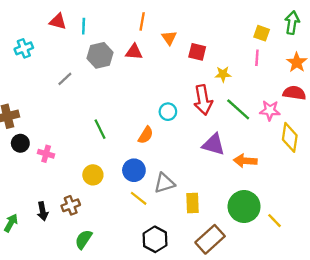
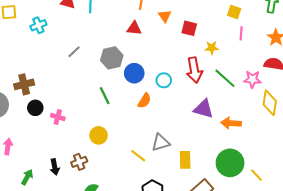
yellow square: (262, 33) -> (234, 12), moved
gray hexagon: (100, 55) -> (112, 58), moved
blue circle: (134, 170) -> (134, 73), moved

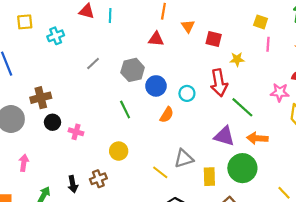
green line: (225, 78) -> (242, 107), moved
purple triangle: (204, 109) -> (224, 136), moved
green circle: (230, 163) -> (242, 168), moved

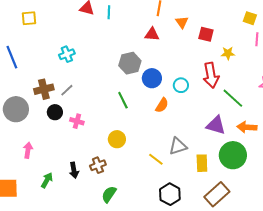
cyan cross: (56, 36) -> (67, 54), moved
gray line: (93, 64) -> (67, 90), moved

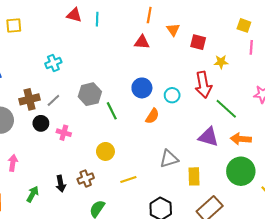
gray hexagon: (130, 63) -> (90, 94), moved
green circle: (233, 155) -> (241, 171), moved
yellow line: (156, 159) -> (128, 180), moved, turned -56

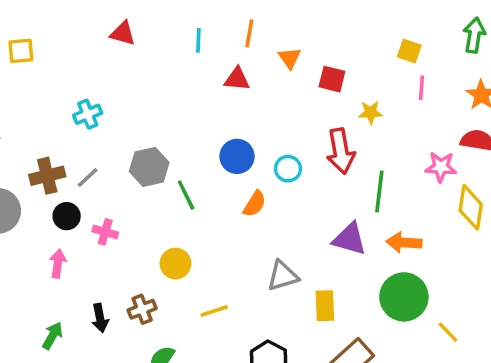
cyan line: (97, 19) -> (198, 40), moved
green line: (226, 109) -> (379, 192), turned 55
pink arrow: (13, 163) -> (58, 264), moved

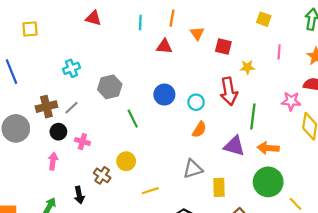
yellow square: (409, 51) -> (264, 19), moved
gray hexagon: (149, 167) -> (110, 87), moved
orange semicircle: (255, 204) -> (199, 130), moved
brown cross: (142, 309) -> (102, 175), moved, turned -35

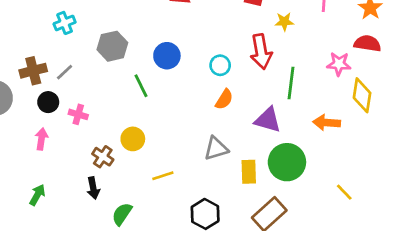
blue circle: (164, 95) -> (167, 56), moved
orange arrow: (268, 148) -> (327, 123), moved
green circle: (268, 182) -> (287, 162), moved
black arrow: (79, 195) -> (93, 188), moved

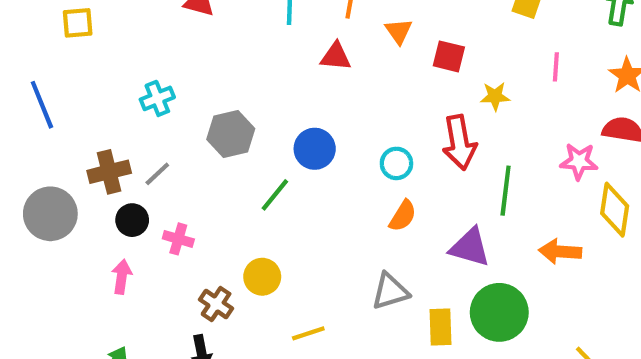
green line: (141, 86) -> (275, 195), turned 65

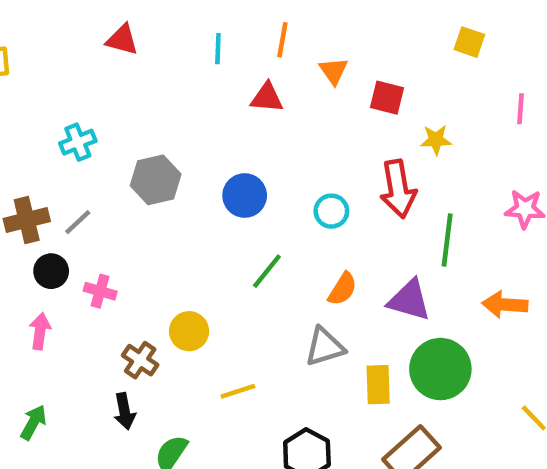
pink line: (556, 67) -> (520, 109), moved
green line: (275, 195) -> (267, 271), moved
orange semicircle: (403, 216) -> (343, 289), moved

